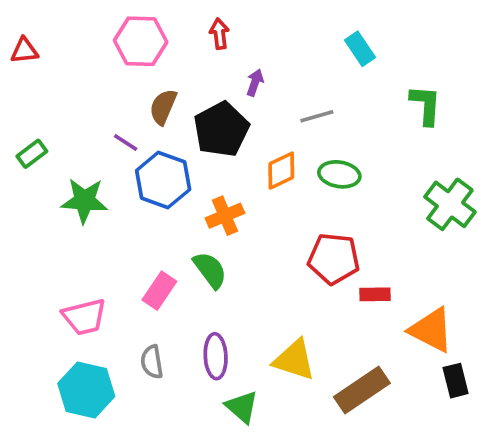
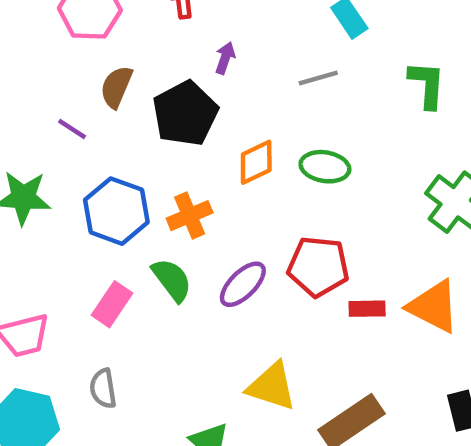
gray line: (317, 116) -> (318, 78), moved
blue hexagon: (163, 180) -> (116, 211), moved
orange triangle: (431, 330) -> (434, 306), moved
purple ellipse: (216, 356) -> (243, 284), moved, turned 48

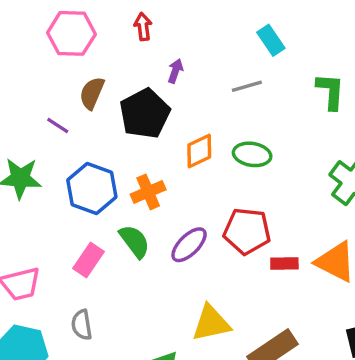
yellow triangle: (272, 386) -> (211, 323), turned -30

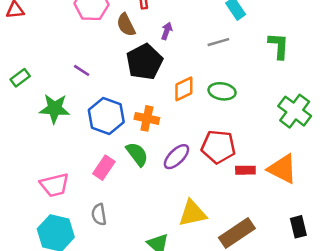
brown semicircle: (92, 93) -> (126, 25), moved, turned -50
orange cross: (148, 192) -> (147, 118), turned 35

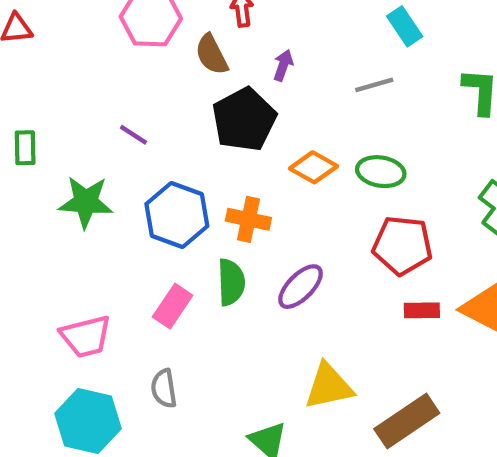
green rectangle: (20, 78) -> (25, 148), turned -54
orange diamond: (184, 89) -> (314, 167), turned 55
red pentagon: (218, 147) -> (402, 245), moved
green semicircle: (137, 154) -> (231, 282), turned 35

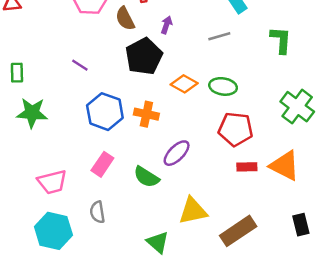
green star: (86, 202) -> (32, 113), moved
green semicircle: (231, 282) -> (146, 177), moved, turned 124

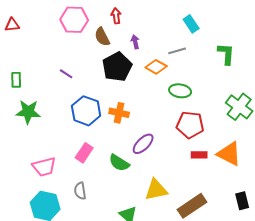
purple arrow: (167, 25) -> (135, 42), turned -32
orange diamond: (184, 84) -> (156, 67), moved

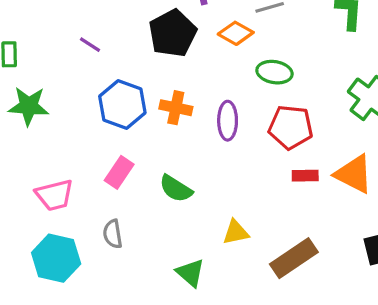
purple ellipse: (143, 144) -> (228, 121), moved, turned -45
yellow triangle: (156, 190) -> (236, 232), size x0.7

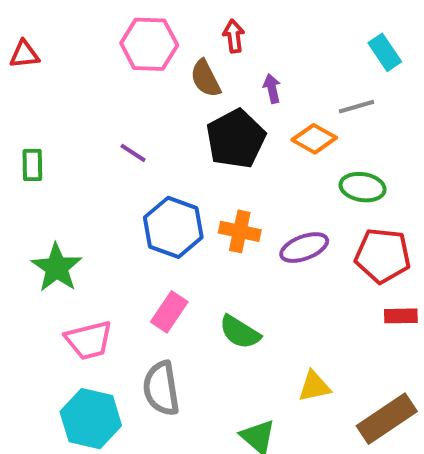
green star: (29, 106) -> (57, 268), moved, turned 30
purple ellipse: (228, 121) -> (304, 248), turned 69
gray semicircle: (113, 234) -> (161, 388), size x1.5

